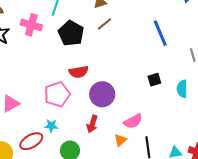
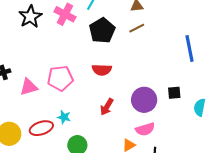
pink pentagon: (57, 94) -> (60, 78), moved
purple circle: (102, 94) -> (144, 100), moved
red arrow: (92, 124) -> (107, 107), moved

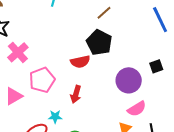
pink cross: (65, 14) -> (18, 52), moved, turned 35
black pentagon: (102, 30) -> (99, 42), moved
red arrow: (107, 107) -> (76, 94), moved

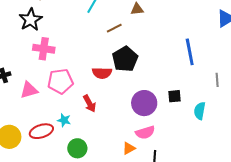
brown line: (104, 13) -> (114, 28), moved
pink cross: (18, 52) -> (44, 49), turned 35
red arrow: (76, 94) -> (90, 104), turned -60

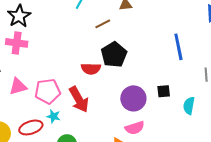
pink cross: (44, 49) -> (17, 43), moved
pink pentagon: (60, 81) -> (48, 91), moved
red arrow: (90, 104) -> (79, 99), size x1.5

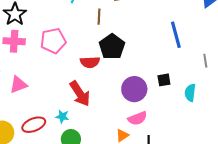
brown line: (103, 24) -> (99, 17), turned -56
pink pentagon: (48, 91) -> (53, 41), moved
cyan star: (53, 116) -> (62, 117), moved

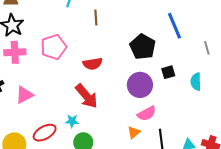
black pentagon: (112, 47) -> (143, 47), moved

